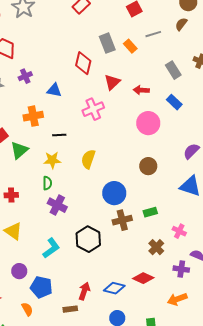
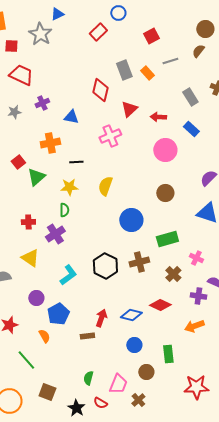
purple cross: (57, 205) -> (55, 234), moved, turned 30
green rectangle: (150, 212) -> (167, 239), size x1.5
brown cross: (122, 220) -> (139, 262), moved
blue pentagon: (41, 287) -> (58, 314), turned 30

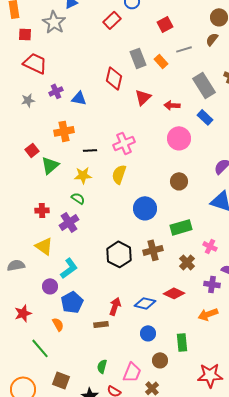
gray rectangle: (190, 97) -> (204, 85), size x1.4
blue triangle: (71, 117) -> (79, 98), moved
pink cross: (110, 136) -> (124, 143), moved
green semicircle: (64, 210) -> (78, 198), turned -56
cyan L-shape: (68, 275) -> (69, 268), moved

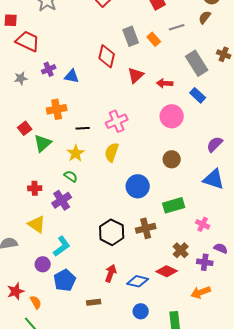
red square: (25, 34) -> (11, 20), moved
yellow star: (83, 175) -> (76, 153), turned -30
brown cross: (187, 262) -> (181, 250), moved
red arrow: (115, 306) -> (111, 273), moved
orange semicircle: (58, 324) -> (36, 302), moved

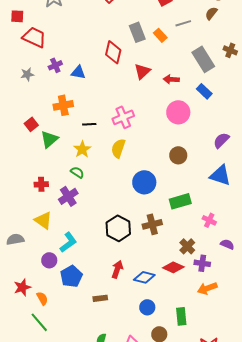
purple cross: (205, 262) -> (202, 263), moved

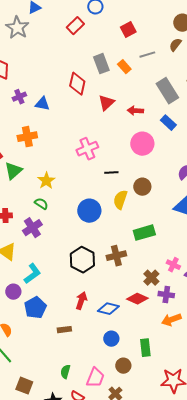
black line: (89, 124) -> (111, 173), moved
yellow semicircle: (118, 148) -> (120, 200), moved
blue circle: (144, 182) -> (89, 211), moved
pink cross: (209, 220) -> (173, 265), moved

